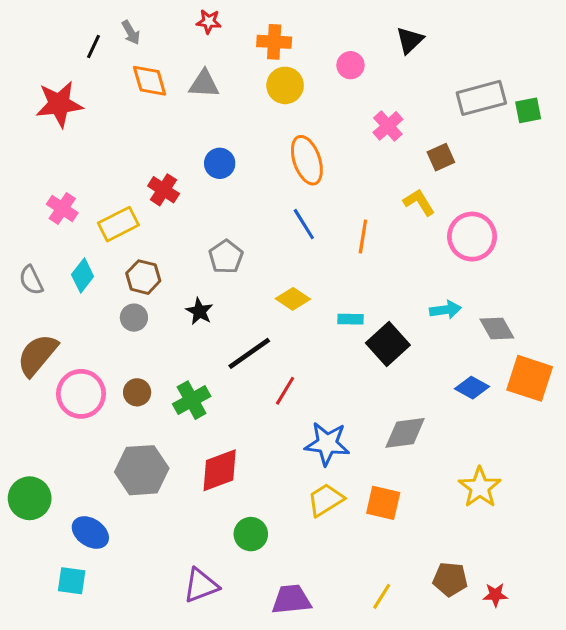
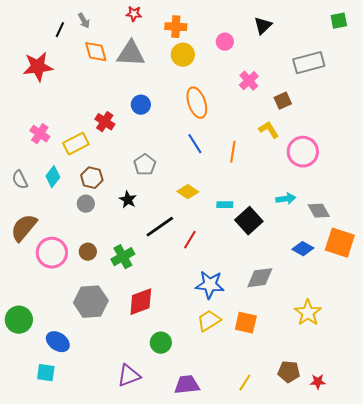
gray triangle: (204, 84) -> (131, 54), size x1.4
green square: (528, 110) -> (339, 21), moved
red line: (285, 391) -> (190, 240), moved

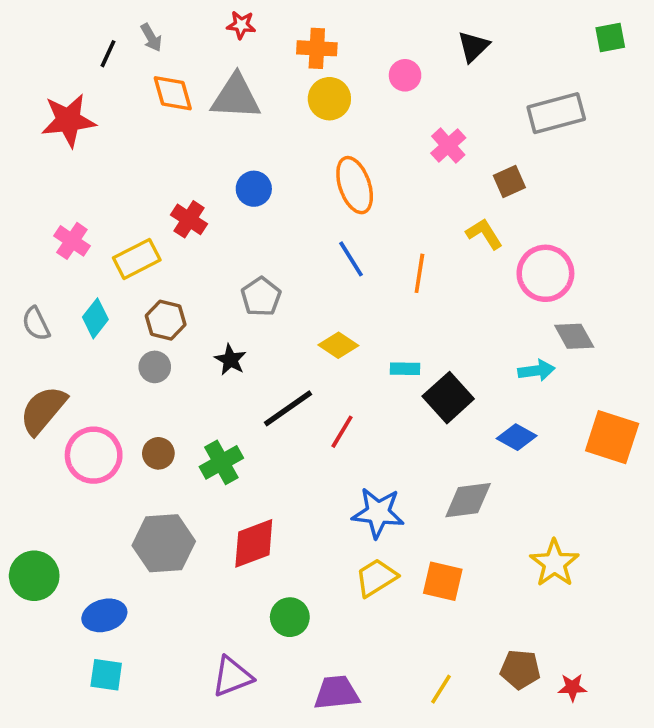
cyan arrow: (286, 199) -> (536, 371), moved
gray diamond: (319, 211) -> (574, 336), moved
blue diamond: (303, 249) -> (517, 437), moved
blue ellipse: (58, 342) -> (104, 615), turned -50
cyan square: (46, 373) -> (106, 675), moved

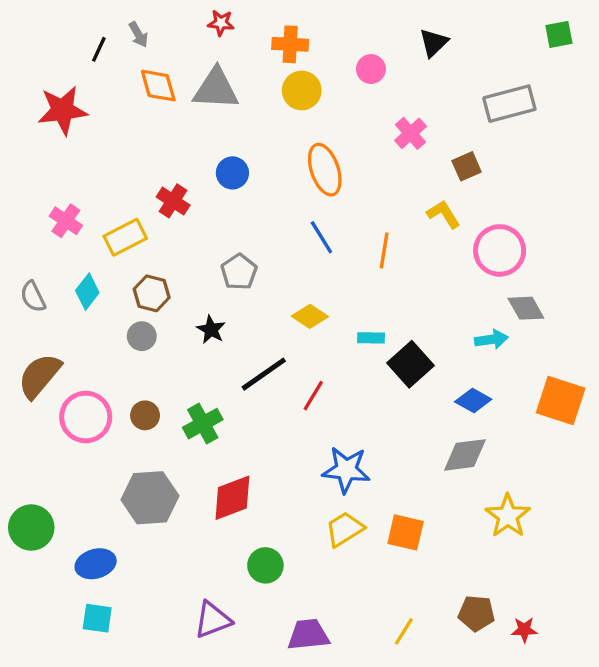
gray diamond: (468, 500) -> (465, 455), moved

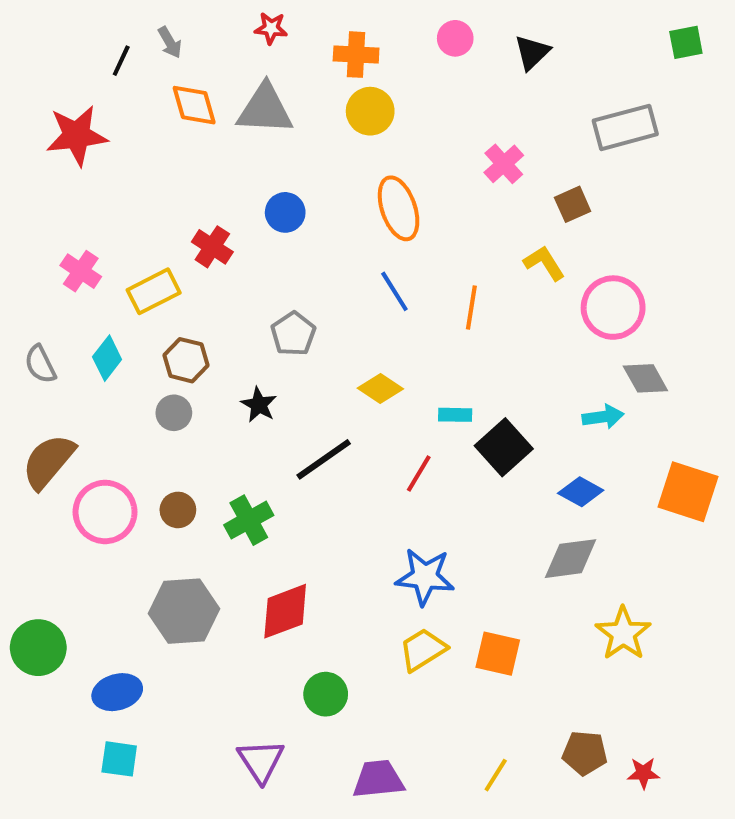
pink circle: (371, 69) -> (455, 38), moved
red line: (313, 396) -> (419, 474), moved
purple triangle: (213, 620) -> (261, 761), turned -42

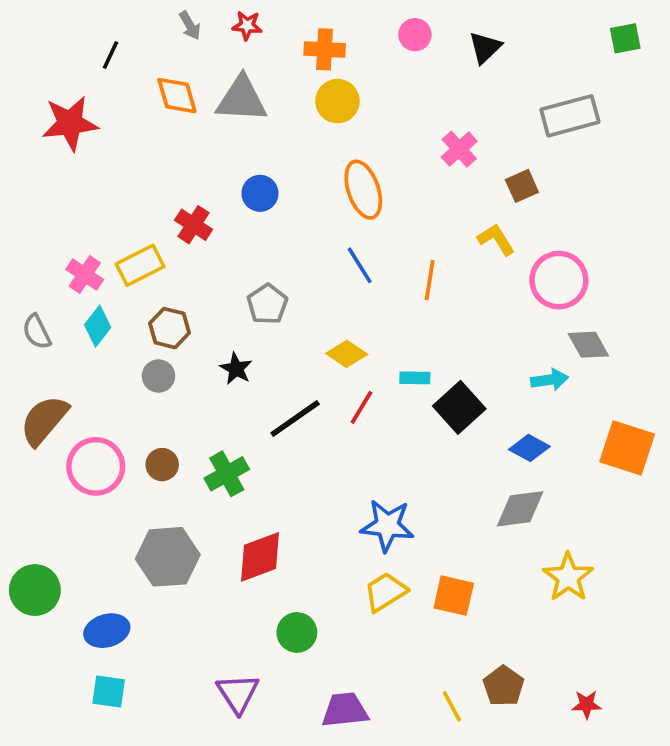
gray arrow: (170, 42) -> (190, 25), moved
pink cross: (81, 271) -> (85, 275), moved
red line: (419, 474) -> (361, 407), moved
brown pentagon: (585, 753) -> (504, 686), moved, turned 30
yellow line: (496, 775) -> (452, 706), turned -60

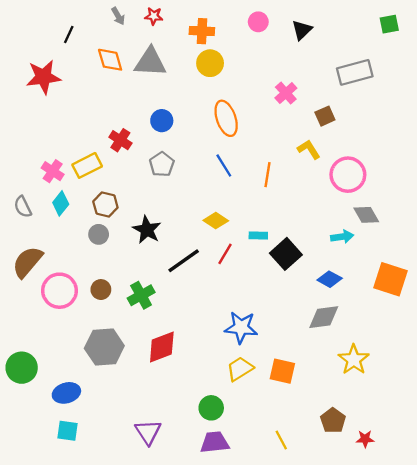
gray pentagon: (267, 304) -> (162, 164), moved
black star: (236, 369) -> (147, 230), size x1.4
green circle: (297, 632) -> (211, 408), moved
brown pentagon: (504, 686) -> (333, 420), moved

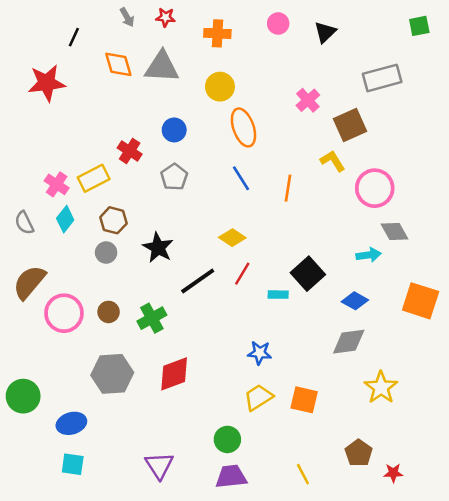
yellow circle: (210, 63) -> (220, 87), moved
brown square: (325, 116) -> (350, 125), size x1.5
cyan rectangle: (258, 236) -> (278, 295), moved
blue star: (241, 327) -> (260, 353), size x0.7

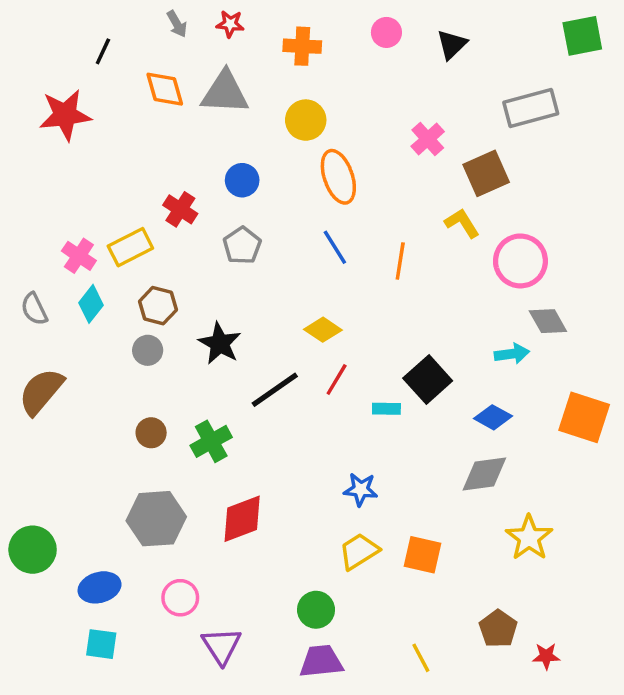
green square: (419, 26) -> (582, 36), size x1.4
pink circle: (64, 313) -> (180, 598), moved, size x0.7

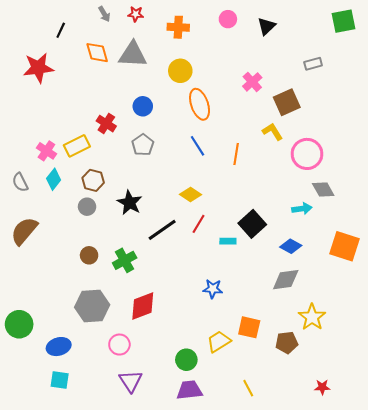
gray rectangle: (531, 108) -> (313, 64), size x0.6
yellow trapezoid: (359, 551) -> (219, 341), moved
pink circle: (180, 598) -> (119, 345), moved
brown pentagon: (498, 629) -> (287, 342), moved, turned 30

